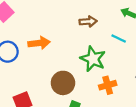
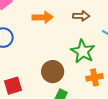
orange arrow: (39, 43) -> (43, 17), moved

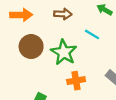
brown circle: (53, 72) -> (31, 47), moved

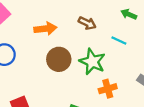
brown arrow: (63, 14) -> (87, 23), turned 30

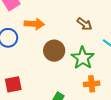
orange arrow: (45, 29) -> (34, 24), moved

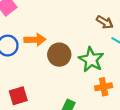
orange arrow: (34, 24) -> (35, 40), moved
brown arrow: (84, 24) -> (105, 22), moved

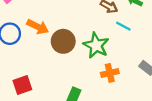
orange arrow: (35, 40) -> (38, 27), turned 30

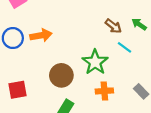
orange arrow: (38, 27) -> (41, 35), turned -45
brown circle: (63, 41) -> (61, 75), moved

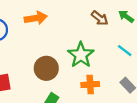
orange arrow: (41, 35) -> (36, 18), moved
cyan line: (125, 47) -> (125, 51), moved

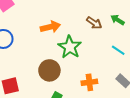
orange arrow: (36, 18) -> (50, 27), moved
green star: (81, 55) -> (70, 47), moved

